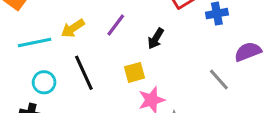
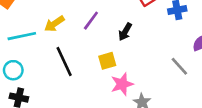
cyan circle: (44, 82) -> (13, 70), moved

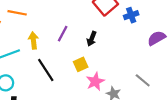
yellow arrow: (54, 24) -> (33, 41), turned 126
gray line: (179, 66) -> (143, 80), moved

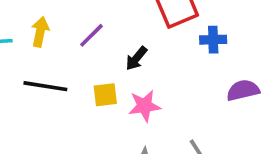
black line: (46, 70) -> (45, 86), turned -65
pink star: (95, 81) -> (144, 106), moved

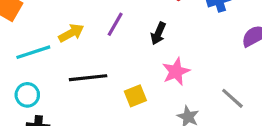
yellow arrow: (40, 32) -> (71, 33), turned 65
yellow square: (105, 95) -> (135, 96), moved

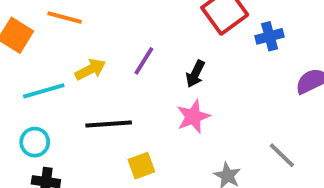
pink star: (176, 72) -> (193, 117), moved
yellow square: (135, 96) -> (141, 166), moved

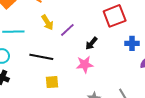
blue cross: (270, 36) -> (132, 43), moved
yellow arrow: (90, 69) -> (47, 22), moved, turned 70

